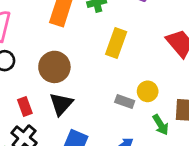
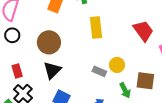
yellow rectangle: (116, 43) -> (96, 28), turned -30
red rectangle: (25, 107) -> (17, 71), moved

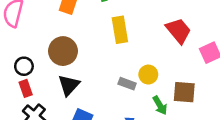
black circle: (12, 35) -> (24, 66), moved

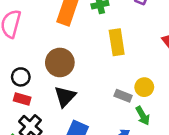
red rectangle: (26, 88) -> (22, 99), turned -56
green arrow: (160, 105) -> (143, 116), moved

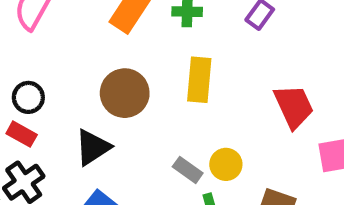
brown circle: (60, 62) -> (125, 93), moved

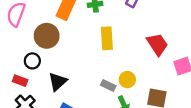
brown circle: (125, 93) -> (47, 36), moved
black circle: (28, 97) -> (32, 61), moved

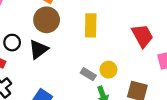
brown circle: (47, 36) -> (47, 20), moved
black triangle: (58, 82) -> (38, 49), moved

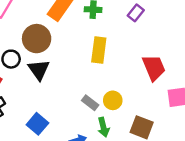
brown circle: (47, 20) -> (37, 39), moved
black triangle: (38, 49) -> (39, 70), turned -35

